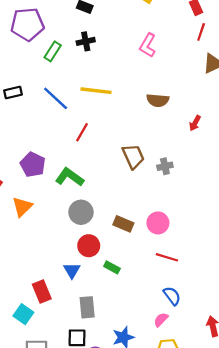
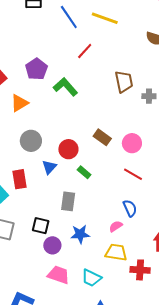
gray circle: (81, 212) -> (31, 141), moved
gray rectangle: (87, 307) -> (68, 201), moved

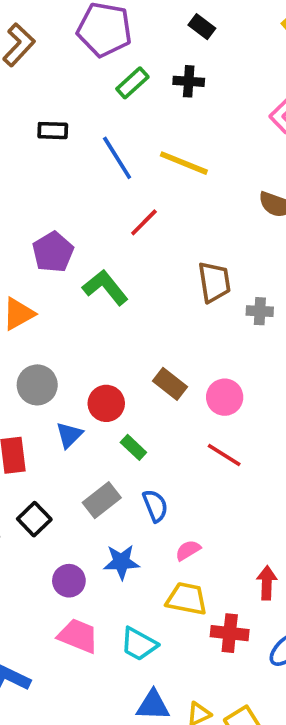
gray rectangle: (68, 201) -> (102, 500), turned 42
blue semicircle: (130, 208) -> (155, 506), moved
black square: (41, 226) -> (34, 519), moved, turned 30

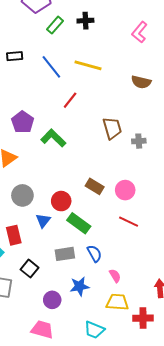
green rectangle: (133, 447) -> (79, 223), size x1.6
gray rectangle: (102, 500) -> (65, 254), turned 36
pink semicircle: (188, 550) -> (115, 276), turned 96
pink trapezoid: (78, 636) -> (42, 330), moved

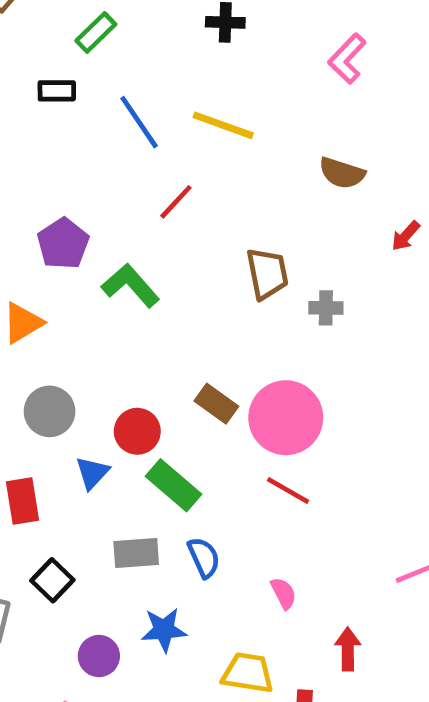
green rectangle: (55, 25) -> (96, 33), moved
pink circle: (125, 190) -> (286, 418), size x1.6
pink semicircle: (115, 276) -> (283, 593), moved

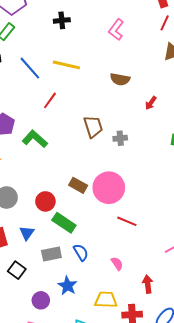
blue triangle: (92, 473) -> (27, 233), moved
red line: (288, 490) -> (127, 221), moved
blue star: (164, 630) -> (67, 286), turned -30

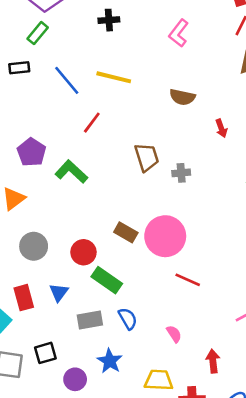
red arrow: (151, 103) -> (221, 128), turned -56
black square: (17, 270) -> (45, 353), moved, turned 36

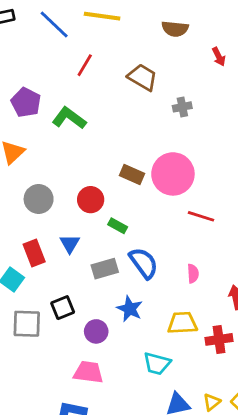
brown trapezoid: (147, 157) -> (142, 77), moved, turned -36
green rectangle: (107, 280) -> (118, 226), size x0.6
blue semicircle: (128, 319) -> (144, 263), size x1.4
pink semicircle: (174, 334) -> (193, 274), turned 36

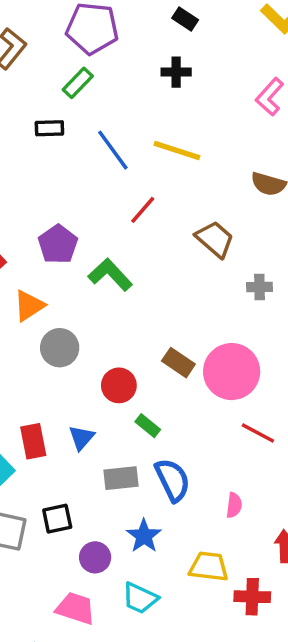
gray circle: (39, 199) -> (60, 348), moved
cyan trapezoid: (157, 364) -> (140, 598), moved

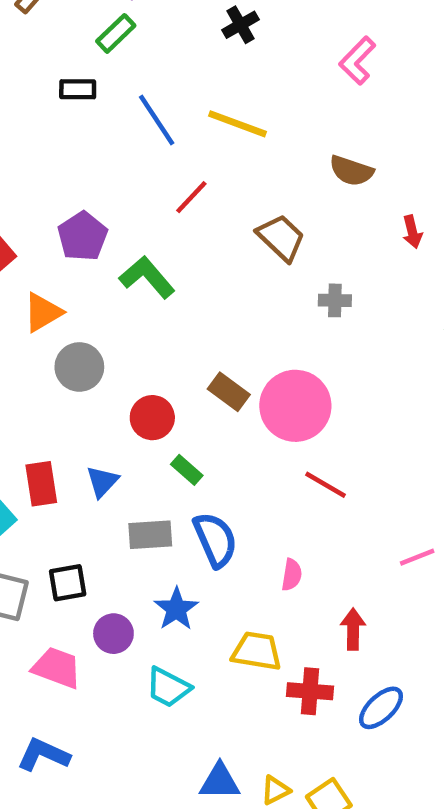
black cross: (176, 72) -> (241, 25), turned -32
pink trapezoid: (75, 608) -> (57, 668), moved

